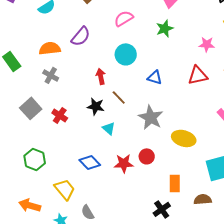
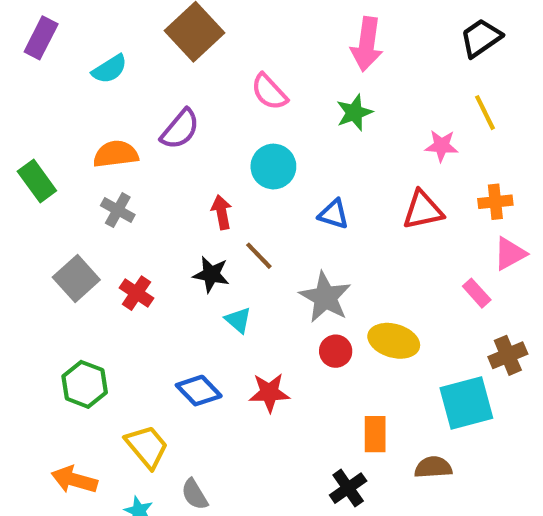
pink semicircle: (124, 18) -> (269, 92), turned -102
red circle: (147, 156) -> (336, 351), moved

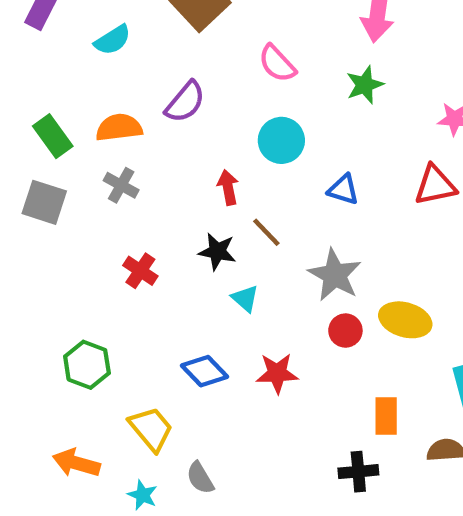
green rectangle: (37, 181) -> (53, 136), moved
gray square: (76, 279) -> (44, 202), moved, turned -30
black cross: (348, 488) -> (358, 472), turned 30

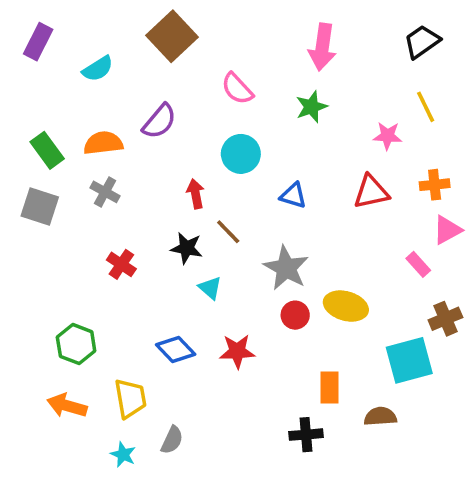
yellow trapezoid: (151, 429) -> (130, 398), turned 30
orange arrow: (76, 463) -> (67, 406), moved
gray semicircle: (200, 478) -> (172, 440), turned -124

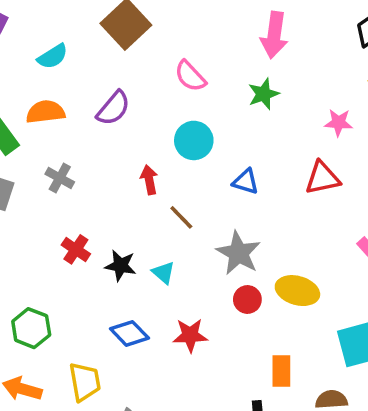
orange semicircle: (103, 143) -> (45, 112), moved
black star: (187, 248) -> (121, 266), moved

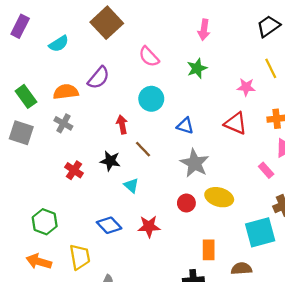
pink arrow: (274, 35) -> (204, 30), size x0.7
orange semicircle: (45, 112) -> (66, 92), moved
red triangle: (322, 178) -> (236, 123), turned 35
gray star: (238, 253) -> (195, 163), moved
black star: (121, 266) -> (110, 161), moved

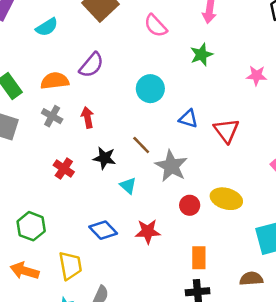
pink semicircle: (149, 57) -> (156, 26), moved
red triangle: (236, 123) -> (226, 131), moved, turned 30
red arrow: (122, 125) -> (87, 117), moved
gray star: (195, 163) -> (171, 166), moved
orange rectangle: (209, 250) -> (199, 258), moved

